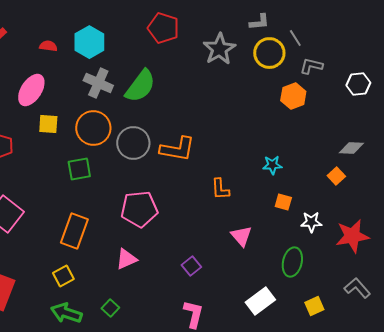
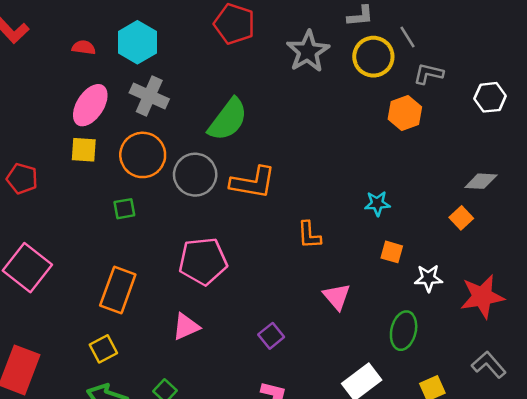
green semicircle: (140, 86) -> (228, 120), moved
pink ellipse: (31, 90) -> (90, 105), moved
green square: (79, 169) -> (124, 209), size x0.7

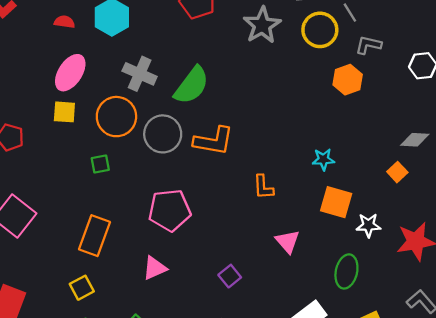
gray cross: (149, 96) -> (140, 74), moved
orange square: (392, 252) -> (336, 202), size x1.6

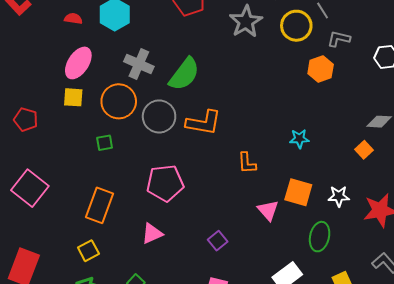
orange square: (336, 202) -> (298, 192), moved

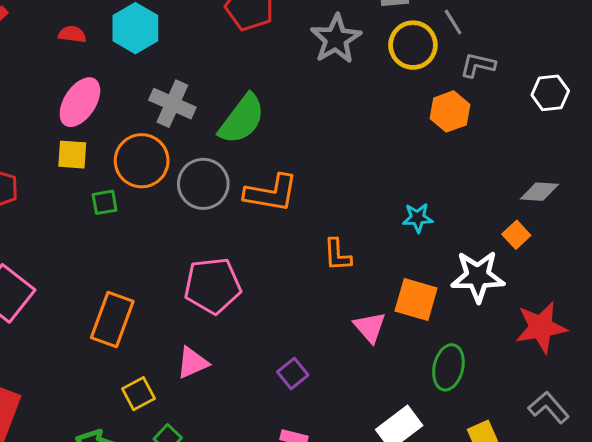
green square: (105, 143) -> (105, 202), moved
white star: (339, 196) -> (478, 276), moved, size x1.6
yellow square: (88, 251) -> (139, 394), moved

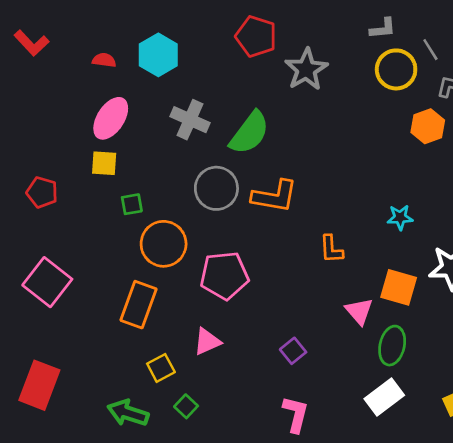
gray star: (336, 39) -> (306, 69), moved
orange circle: (142, 161) -> (164, 244), moved
green ellipse: (448, 367) -> (392, 346), moved

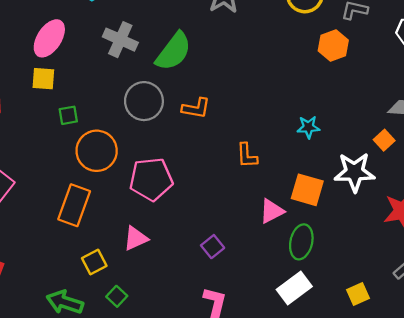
orange L-shape: (275, 196) -> (196, 108), size x0.7
pink triangle: (359, 311) -> (272, 211), turned 44

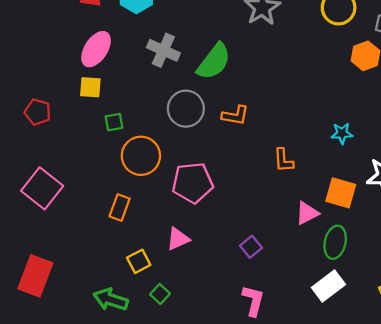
orange rectangle: (74, 205) -> (120, 207), size x0.7

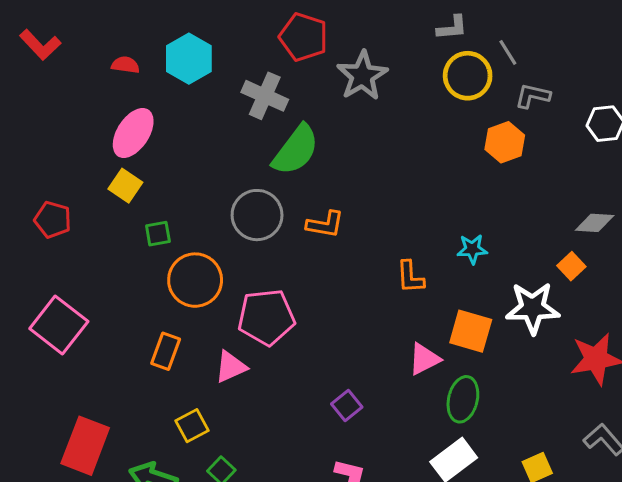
gray cross: (163, 50) -> (265, 96), moved
yellow square: (90, 87) -> (125, 186), turned 30
orange L-shape: (284, 160) -> (410, 277), moved
pink triangle: (178, 239) -> (231, 367), moved
red rectangle: (35, 276) -> (85, 446), moved

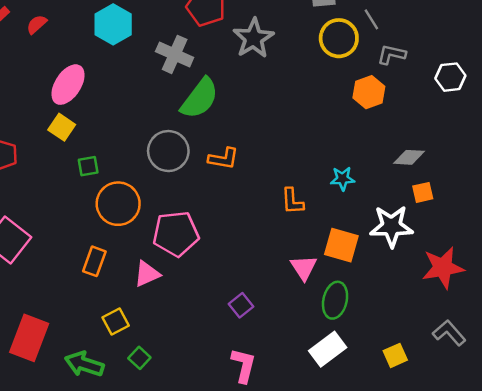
red semicircle: (125, 65) -> (37, 24), moved, turned -50
gray diamond: (595, 223) -> (409, 157), moved
orange square: (571, 266) -> (423, 192), turned 30
pink triangle: (424, 359) -> (304, 268), turned -36

